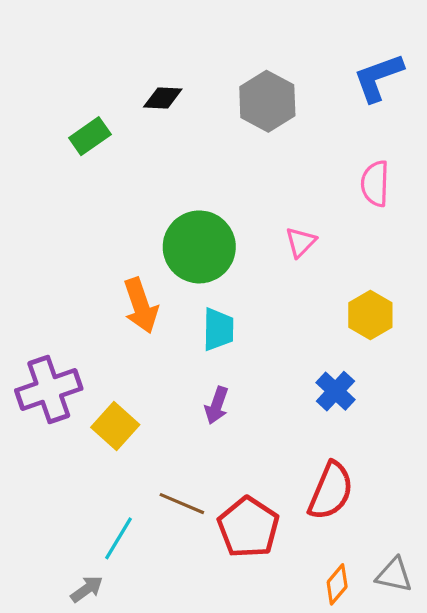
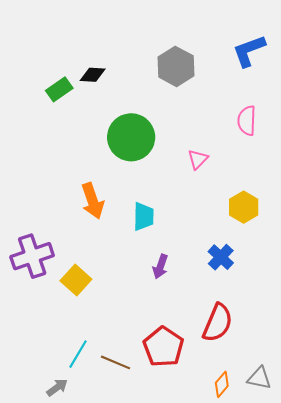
black diamond: (163, 98) -> (93, 75), moved
green circle: (199, 247) -> (131, 137), moved
purple arrow: (217, 405) -> (160, 267), moved
brown line: (182, 504) -> (115, 362), moved

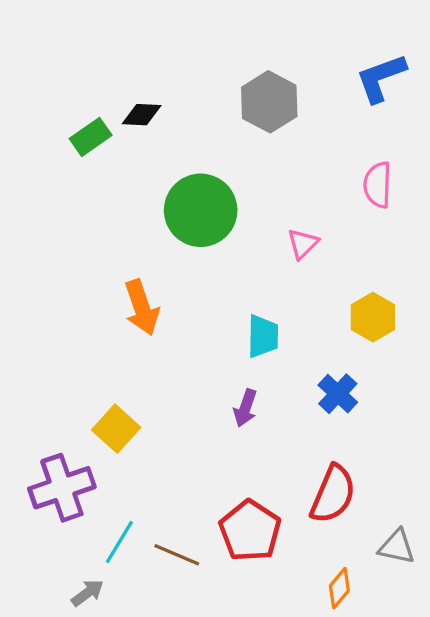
cyan trapezoid: (144, 217) -> (263, 336), moved
purple cross: (32, 256) -> (62, 488), moved
gray triangle: (259, 378) -> (397, 547), moved

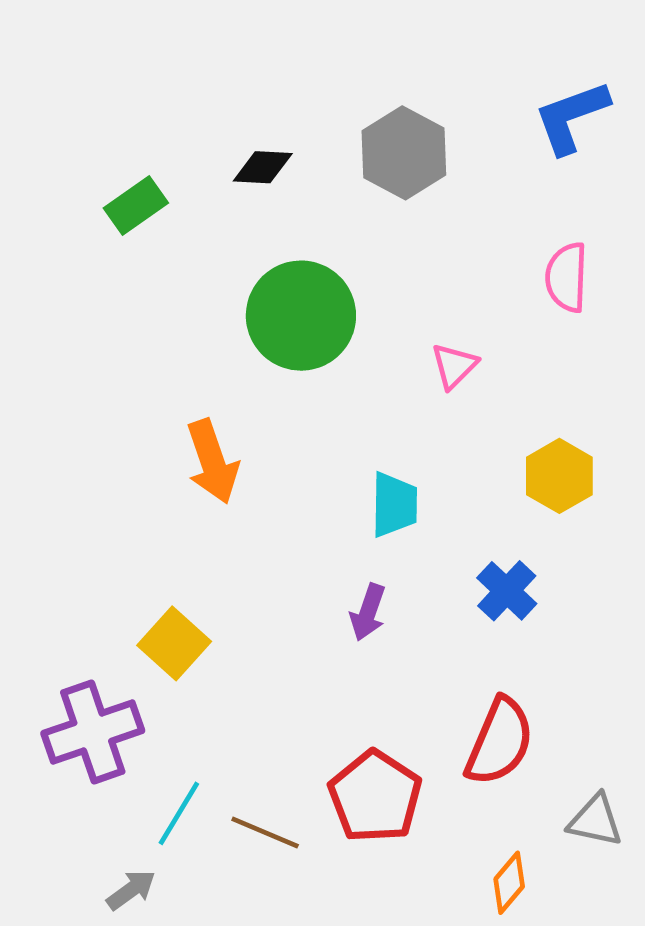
black diamond: (142, 115) -> (263, 167), moved

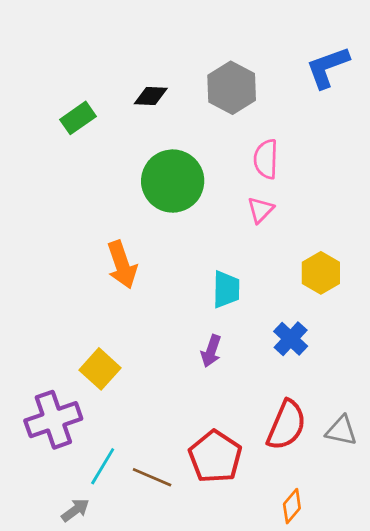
pink semicircle: (567, 277) -> (266, 159), moved
gray triangle: (595, 821) -> (341, 431), moved

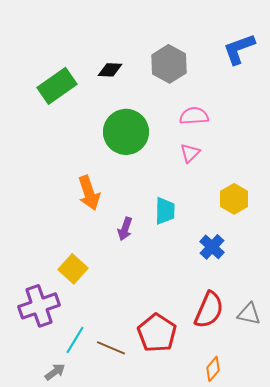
green rectangle: (78, 118) -> (57, 86), size x1.5
pink semicircle: (266, 159) -> (194, 116), turned 84
purple arrow: (211, 351) -> (125, 229), moved

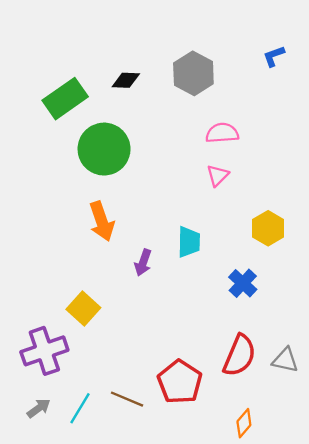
blue L-shape: (239, 49) -> (274, 56), size x0.6
green circle: (126, 132) -> (104, 149), moved
cyan line: (75, 340) -> (80, 408), moved
gray arrow: (55, 372) -> (39, 408), moved

